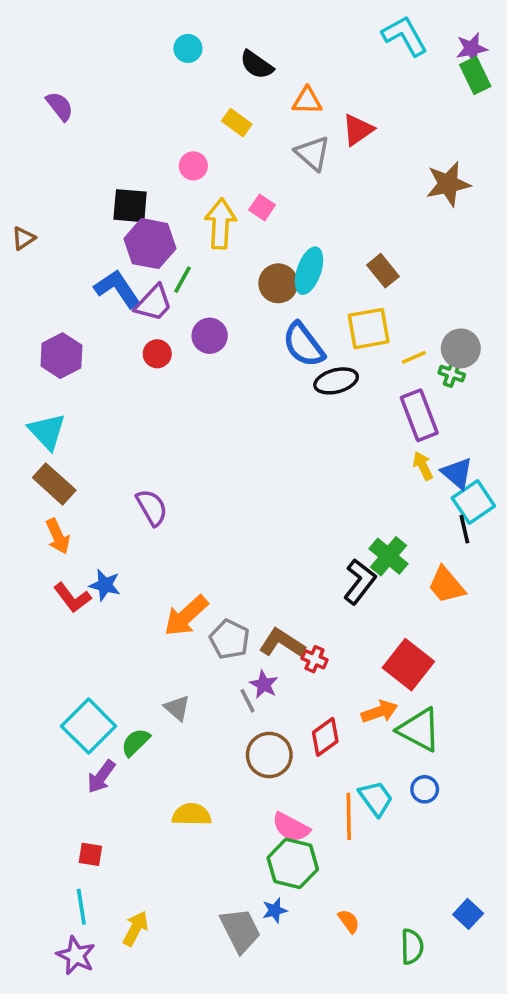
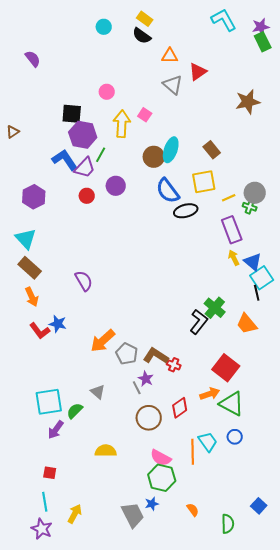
yellow rectangle: (237, 123) -> (145, 19), moved
cyan square: (89, 726) -> (49, 402), turned 36

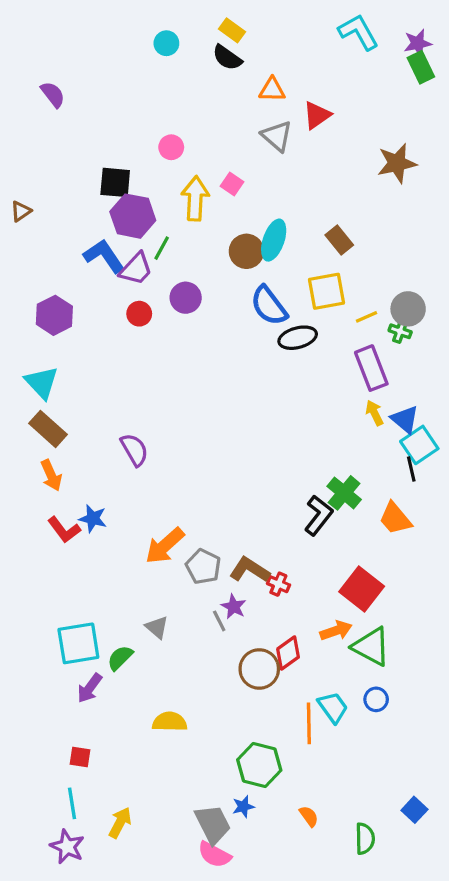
brown circle: (149, 418) -> (259, 669), moved
pink semicircle: (161, 458) -> (214, 855), moved

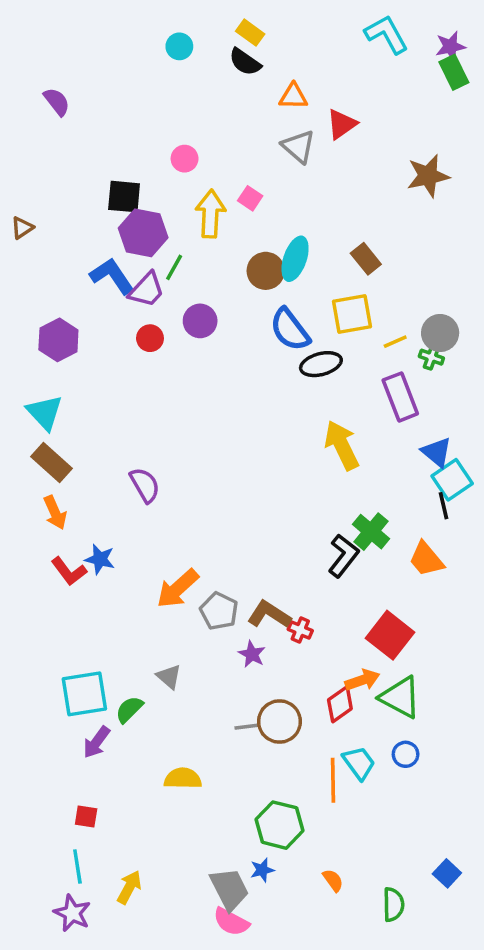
yellow arrow: (374, 413) -> (342, 445), moved, size x1.8
gray line: (219, 621) -> (247, 727), moved, turned -70
red diamond: (288, 653) -> (340, 704), moved

